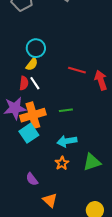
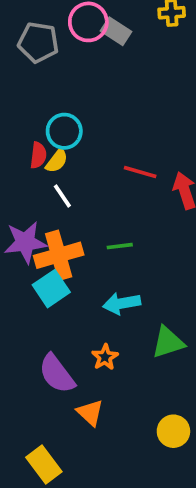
red semicircle: (24, 83) -> (38, 155), moved
orange star: (62, 163) -> (105, 357), moved
purple semicircle: (32, 179) -> (57, 374), size x1.6

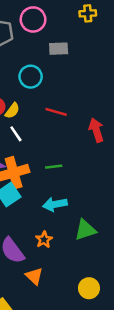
gray rectangle: (116, 31) -> (59, 49), moved, turned -36
cyan circle: (64, 131) -> (31, 77), moved
red line: (140, 172) -> (56, 112), moved

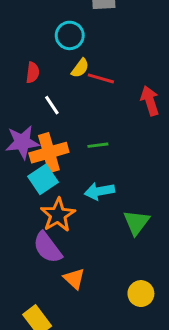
yellow semicircle: (12, 111) -> (80, 68), moved
green triangle: (85, 230) -> (136, 222), turned -35
orange star: (44, 240) -> (58, 215), moved, size x1.6

